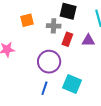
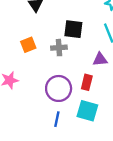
red rectangle: (67, 39) -> (87, 82), moved

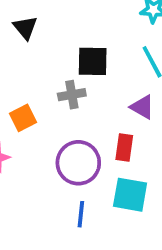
orange square: (28, 45) -> (23, 118), moved
purple triangle: (100, 59) -> (142, 107), turned 42

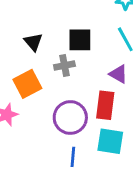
black triangle: (25, 28) -> (33, 42), moved
orange square: (23, 118) -> (27, 84), size x1.4
red rectangle: (124, 148) -> (105, 105), size x1.4

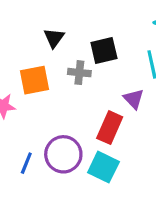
black square: (80, 40) -> (104, 50), turned -30
purple circle: (70, 118) -> (63, 154), moved
blue line: (73, 157) -> (26, 163), moved

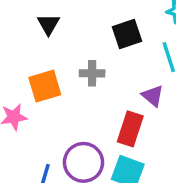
black triangle: (54, 38) -> (48, 24), moved
black square: (104, 50) -> (127, 34), moved

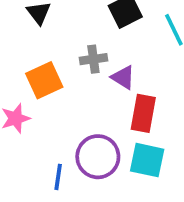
purple triangle: (153, 96) -> (123, 77), moved

